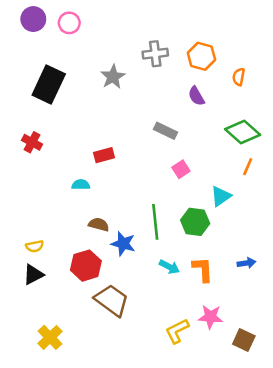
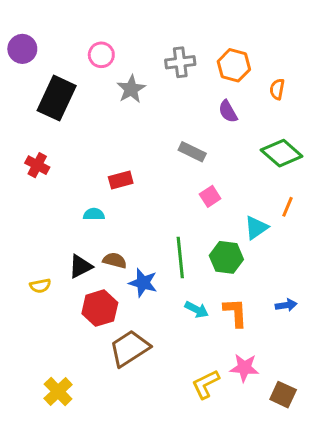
purple circle: (33, 19) -> (22, 49), moved
pink circle: (69, 23) -> (101, 55), moved
orange line: (248, 167) -> (288, 207), moved
black triangle: (33, 275) -> (80, 266), moved
brown trapezoid: (112, 300) -> (130, 348), turned -69

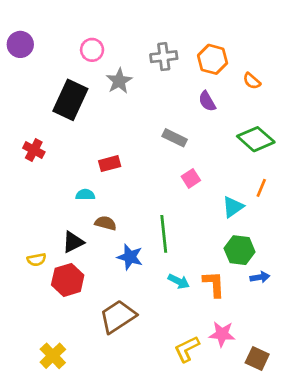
orange semicircle: (277, 89) -> (252, 81), turned -60
black rectangle: (57, 98) -> (70, 100), moved
green hexagon: (226, 257) -> (240, 250), moved
brown semicircle: (115, 260) -> (106, 223), moved
red hexagon: (100, 308) -> (68, 280), moved

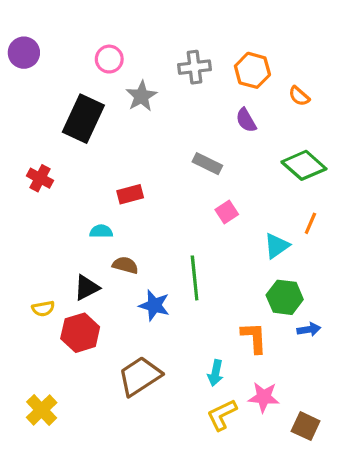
cyan arrow: (179, 281) -> (215, 373), moved, turned 75
yellow cross: (53, 356) -> (42, 410), moved

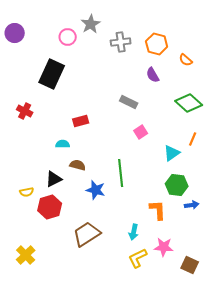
gray star: (141, 96) -> (91, 24), moved

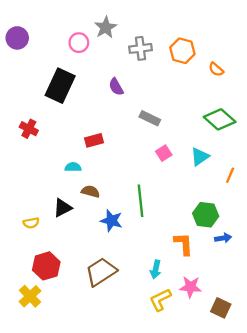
purple semicircle: (153, 75) -> (116, 87), moved
orange line: (193, 139) -> (230, 175), moved
cyan triangle: (172, 153) -> (200, 157), moved
red hexagon: (50, 207) -> (46, 266), moved

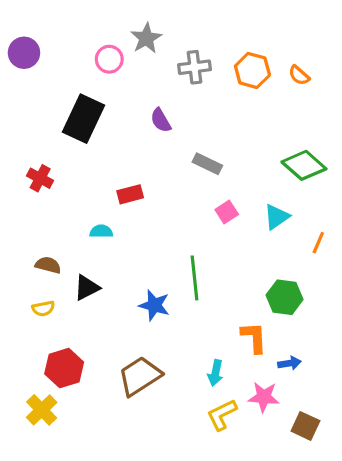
orange semicircle: (216, 69) -> (299, 75), moved
brown semicircle: (90, 192) -> (48, 265), moved
blue arrow: (223, 238) -> (289, 363), moved

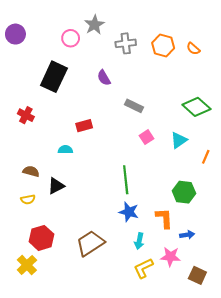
blue star: (154, 305) -> (129, 212), moved

